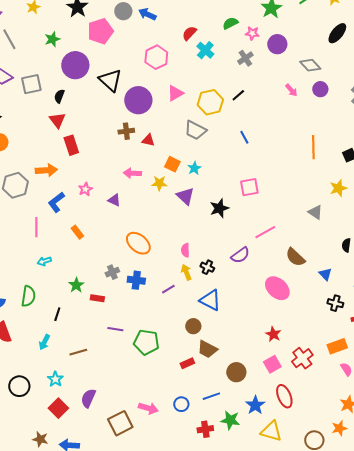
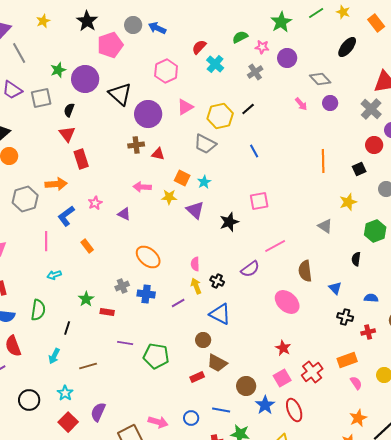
green star: (52, 39) -> (58, 70), moved
brown semicircle: (295, 257) -> (305, 271), turned 40
blue line: (211, 396) -> (221, 410), turned 30
blue star: (255, 405) -> (265, 405), moved

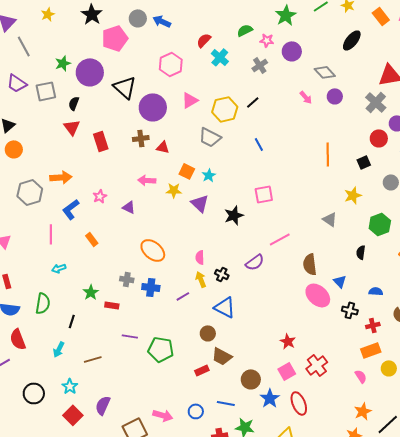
red rectangle: (81, 159) -> (101, 141), moved
gray cross: (122, 286) -> (127, 279), turned 32
pink ellipse: (287, 302) -> (318, 295), moved
orange rectangle: (347, 360) -> (371, 350), moved

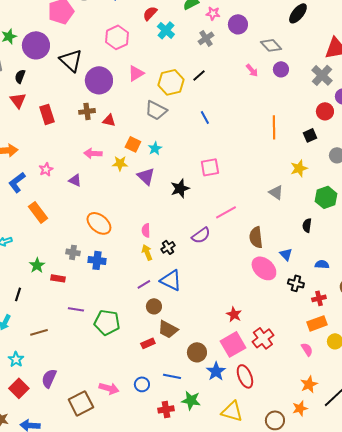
orange rectangle: (92, 239) -> (38, 212), size x1.5
black cross: (222, 274) -> (168, 247), turned 32
purple line: (183, 296) -> (144, 284), moved
pink square: (287, 371) -> (233, 344), size x1.4

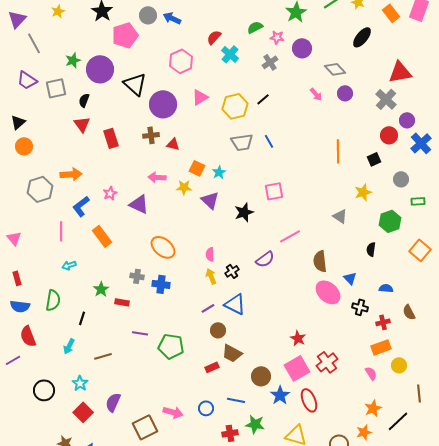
gray trapezoid: (156, 110) -> (242, 142), moved, turned -35
purple triangle: (75, 180) -> (139, 204), size x1.5

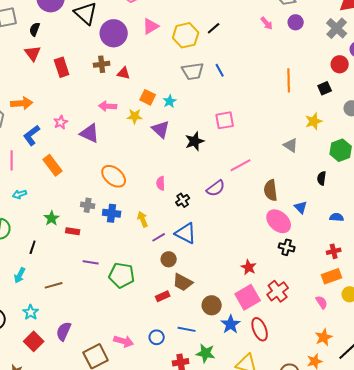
yellow arrow: (211, 276) -> (143, 219), moved
black cross: (360, 307) -> (287, 247), moved

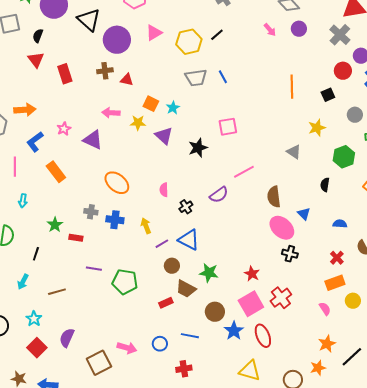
cyan arrow: (20, 194) -> (23, 201), turned -64
red cross: (334, 251) -> (337, 258), turned -32
green star: (206, 353) -> (209, 273), moved

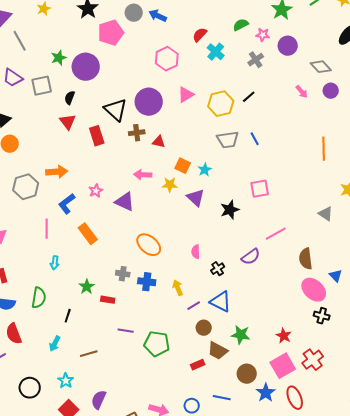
black triangle: (89, 20) -> (116, 110), moved

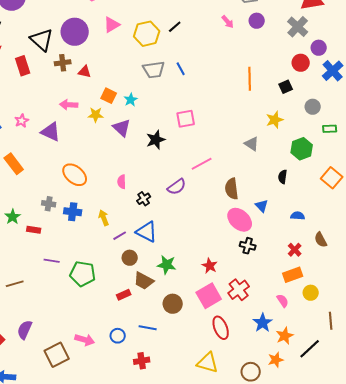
blue star: (266, 393) -> (263, 323), moved

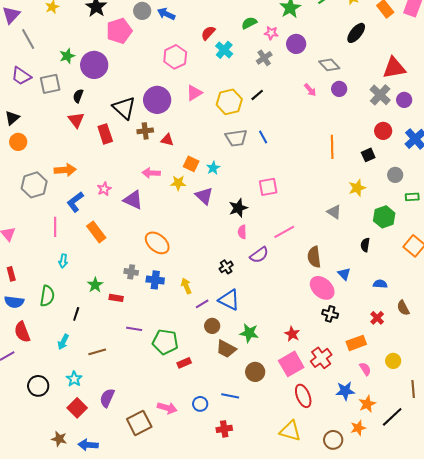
purple circle: (319, 48) -> (404, 100), moved
pink semicircle: (122, 182) -> (242, 232), moved
orange rectangle: (293, 275) -> (356, 343), moved
red rectangle: (124, 295) -> (184, 363), moved
blue star: (263, 323) -> (345, 391), turned 30

